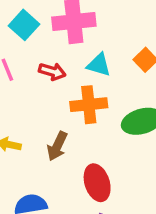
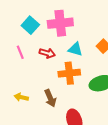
brown arrow: (57, 146) -> (50, 98), turned -48

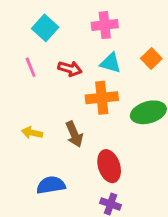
pink cross: (60, 23) -> (105, 25), moved, size x0.7

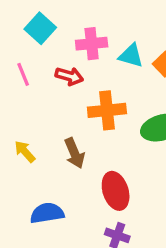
pink cross: (105, 25) -> (92, 44), moved
cyan triangle: (111, 63) -> (131, 56), moved
yellow arrow: (32, 133) -> (25, 151), turned 36

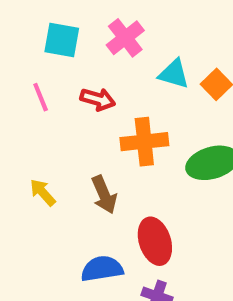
cyan square: (40, 28) -> (62, 40), turned -32
pink cross: (92, 44) -> (125, 38), moved, turned -32
blue semicircle: (47, 213) -> (102, 269), moved

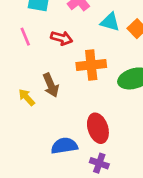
brown arrow: (104, 195) -> (51, 85), moved

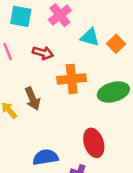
red ellipse: (98, 128) -> (94, 143), moved

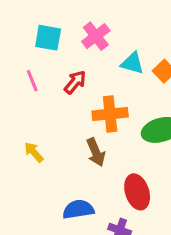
red arrow: (43, 53) -> (75, 82), turned -66
brown arrow: (32, 99) -> (96, 152), moved

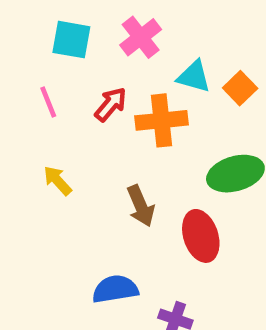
orange cross: (110, 114) -> (161, 120), moved
yellow arrow: (34, 152) -> (58, 181), moved
red ellipse: (137, 192) -> (201, 236), moved

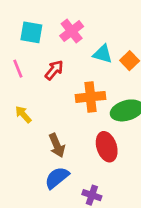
orange cross: (161, 120) -> (90, 97), moved
brown arrow: (141, 206) -> (57, 145), moved
blue semicircle: (115, 289) -> (57, 178), turned -30

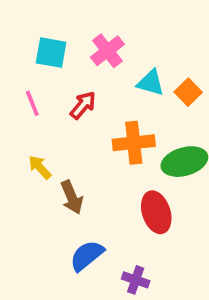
brown arrow: (57, 145) -> (72, 197), moved

